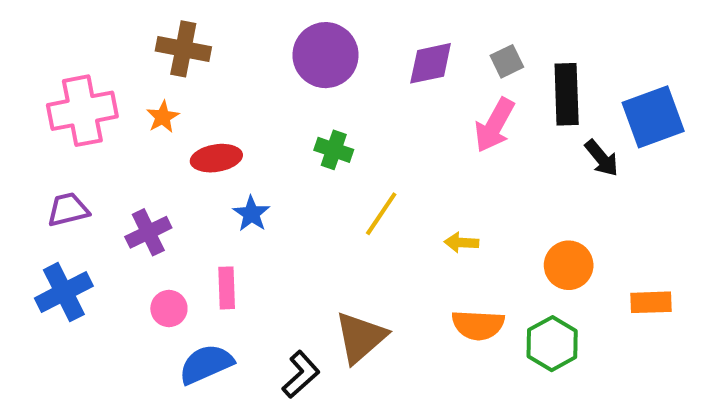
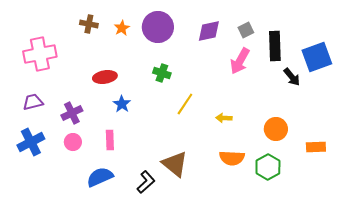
brown cross: (183, 49) -> (89, 24), size x0.7
orange star: (163, 117) -> (122, 28), moved
pink circle: (169, 309) -> (73, 142), moved
brown triangle: (361, 337) -> (175, 164), turned -40

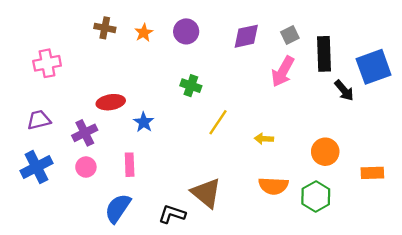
purple circle: (158, 27) -> (186, 31), size x0.7
pink cross: (40, 54) -> (47, 63), size x0.7
red ellipse: (105, 77) -> (111, 102), moved
blue semicircle: (100, 177) -> (118, 208), turned -32
black L-shape: (146, 182) -> (172, 214), turned -120

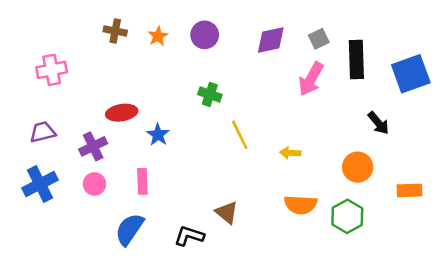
black arrow: (344, 90) -> (378, 123), moved
yellow line: (218, 122) -> (240, 135), turned -60
brown triangle: (206, 193) -> (227, 212), size x0.7

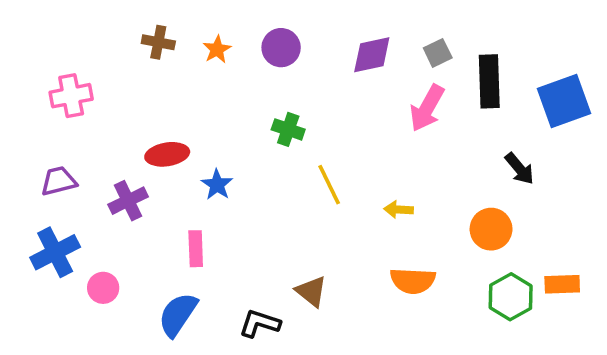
pink circle: (94, 184) -> (103, 288), moved
orange rectangle: (409, 190) -> (562, 284), moved
green hexagon: (347, 216) -> (511, 297), moved

